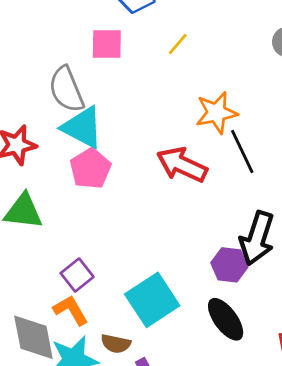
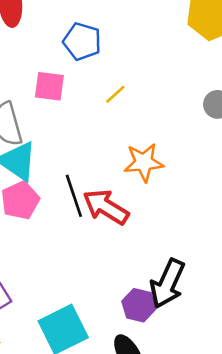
black line: (242, 152) -> (74, 196), moved

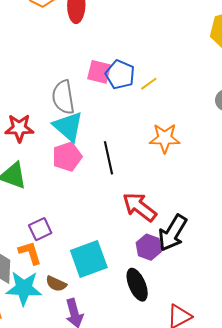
blue pentagon: (82, 41) -> (120, 75), moved
red arrow: (106, 207) -> (140, 207), moved

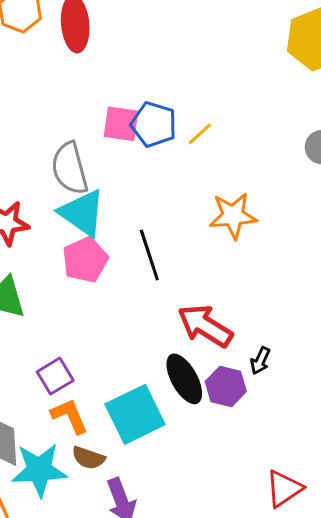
black arrow: (173, 233) -> (260, 361), size x0.5
orange L-shape: (30, 253) -> (70, 416), moved
black ellipse: (137, 285) -> (184, 379), moved

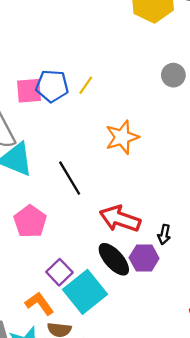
pink pentagon: (85, 260) -> (30, 221), moved
purple square: (55, 376) -> (59, 272), moved

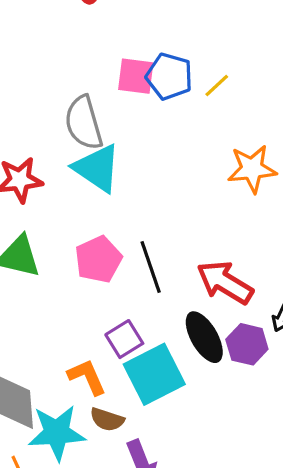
black line: (70, 178) -> (151, 267), moved

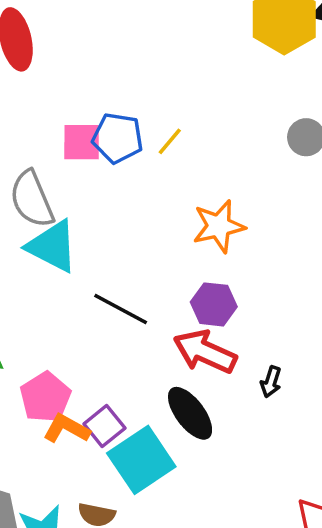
pink pentagon: (98, 259) -> (45, 397), moved
black line: (151, 267) -> (121, 309), moved, turned -36
purple hexagon: (247, 344) -> (214, 304), moved
orange L-shape: (87, 377) -> (67, 429), moved, turned -30

